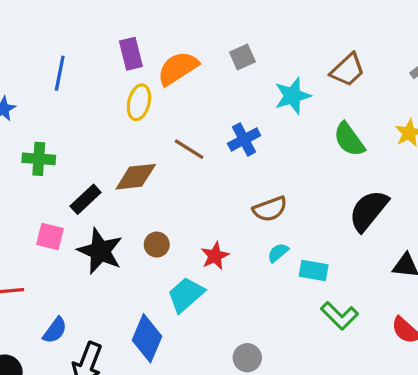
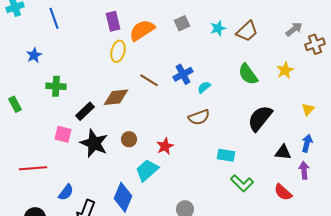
blue line: (60, 73) -> (54, 18), moved, turned -30
cyan star: (293, 96) -> (218, 28), moved, size x0.7
cyan semicircle: (278, 253) -> (204, 87), moved

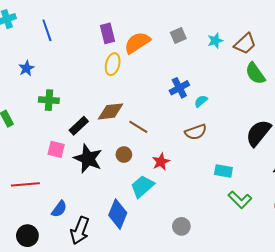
green semicircle: (248, 74) -> (255, 73), moved
brown line: (149, 80) -> (138, 127), moved

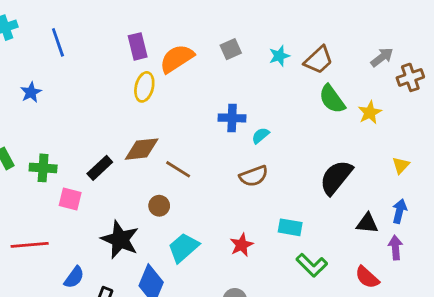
blue cross: (179, 88) -> (232, 118), turned 30
green cross: (49, 100) -> (43, 168), moved
black star: (88, 159) -> (120, 239), moved
red star: (161, 162) -> (242, 245), moved

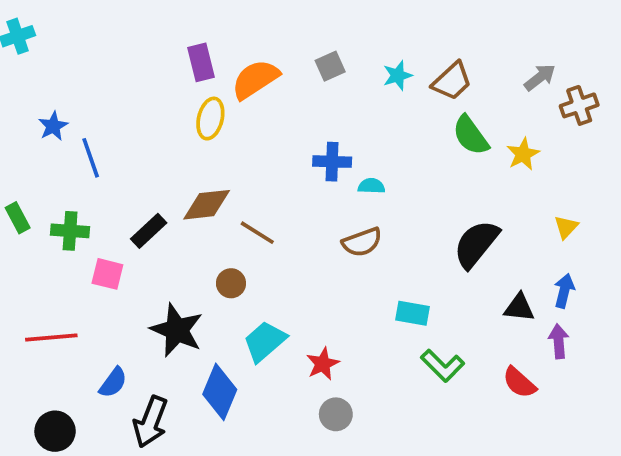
blue line: (58, 42) -> (91, 158), moved
cyan semicircle: (260, 136) -> (371, 186), turned 42
red star: (242, 245) -> (323, 364), moved

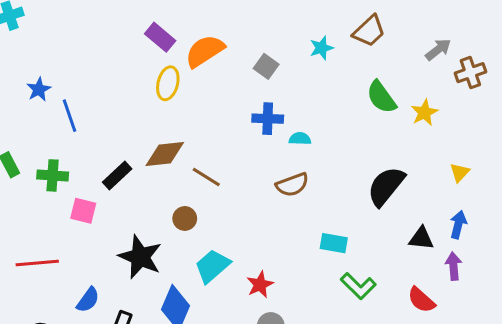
purple rectangle: (201, 62) -> (160, 37), turned -36
gray square: (330, 66) -> (266, 66), moved, turned -30
brown trapezoid: (452, 81) -> (369, 31), moved

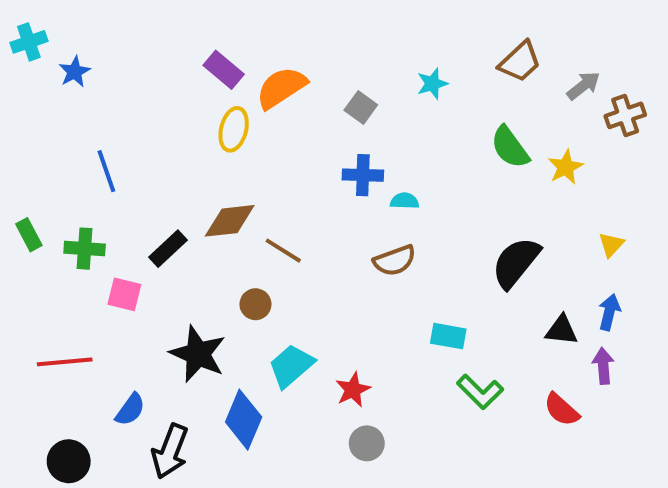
brown trapezoid: (369, 31) -> (520, 62), moved
blue star: (39, 89) -> (75, 72), moved

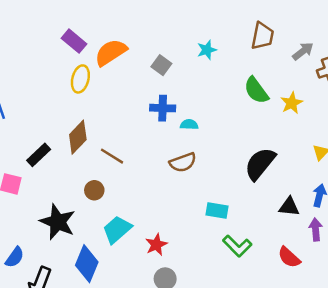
brown trapezoid: (520, 62) -> (263, 36), turned -36
brown diamond: (230, 221) -> (78, 137), turned -40

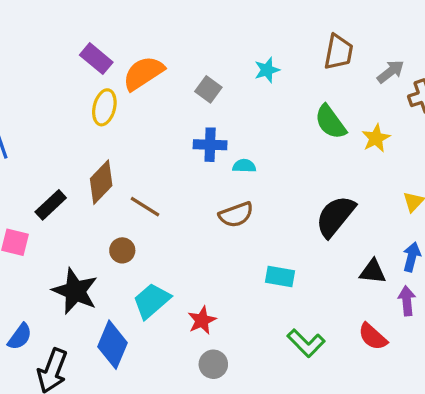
green L-shape: (237, 246) -> (306, 343), moved

